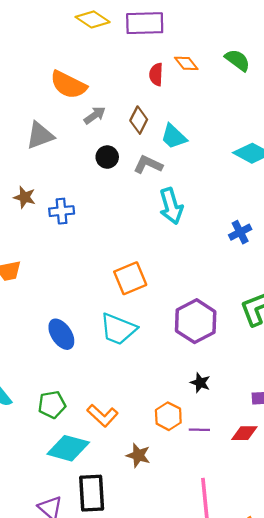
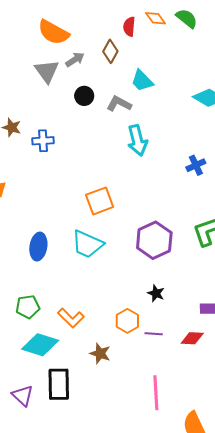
green semicircle: (237, 60) -> (187, 18), moved
brown diamond: (139, 120) -> (110, 51), moved
gray triangle: (40, 135) -> (47, 71), moved, turned -48
blue ellipse: (61, 334) -> (38, 247), turned 40

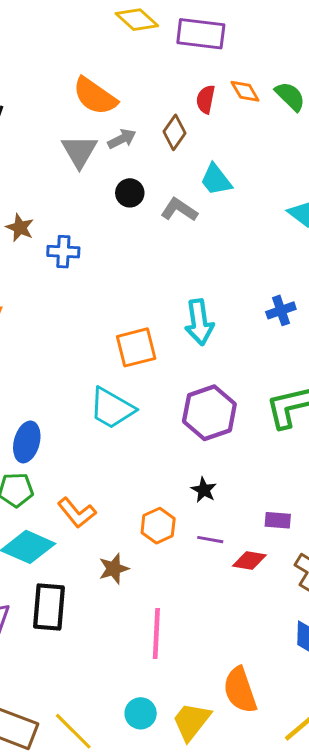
cyan arrow: (137, 140) -> (199, 322), moved
blue ellipse: (38, 247) -> (27, 442), moved
purple line: (154, 334) -> (210, 540), moved
brown star: (100, 353) -> (114, 569), turned 30
pink line: (156, 393) -> (156, 633), moved

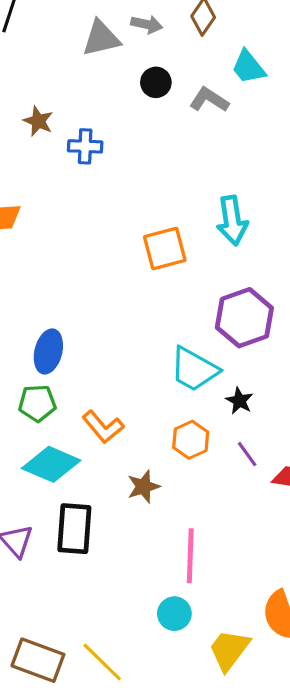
gray arrow: (122, 139) -> (147, 24), turned 40
gray triangle: (79, 151) -> (101, 38), turned 48
cyan trapezoid: (112, 408) -> (194, 369), moved
purple line: (210, 540) -> (247, 454), turned 45
cyan circle: (141, 713) -> (174, 614), moved

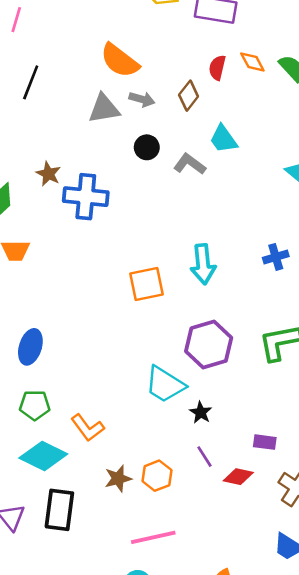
blue cross: (85, 146) -> (86, 197), size x1.6
blue ellipse: (48, 351) -> (30, 347), moved
orange hexagon: (191, 440) -> (157, 476), moved
pink line: (190, 556) -> (153, 537), turned 72

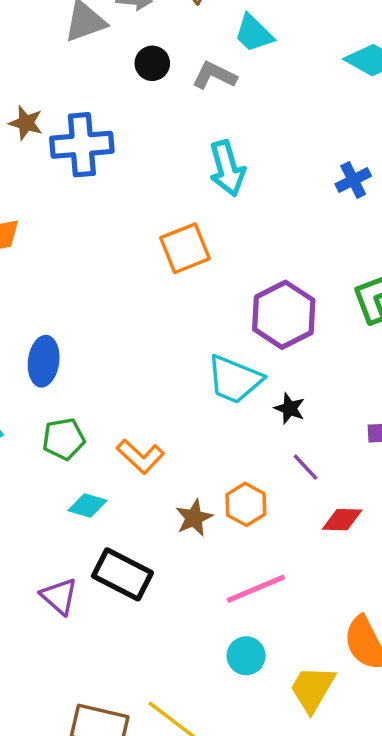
cyan arrow: (203, 264) -> (227, 168), moved
cyan diamond: (43, 456) -> (88, 506), size x0.6
red diamond: (238, 477) -> (342, 520), moved
black rectangle: (59, 510) -> (122, 574), turned -60

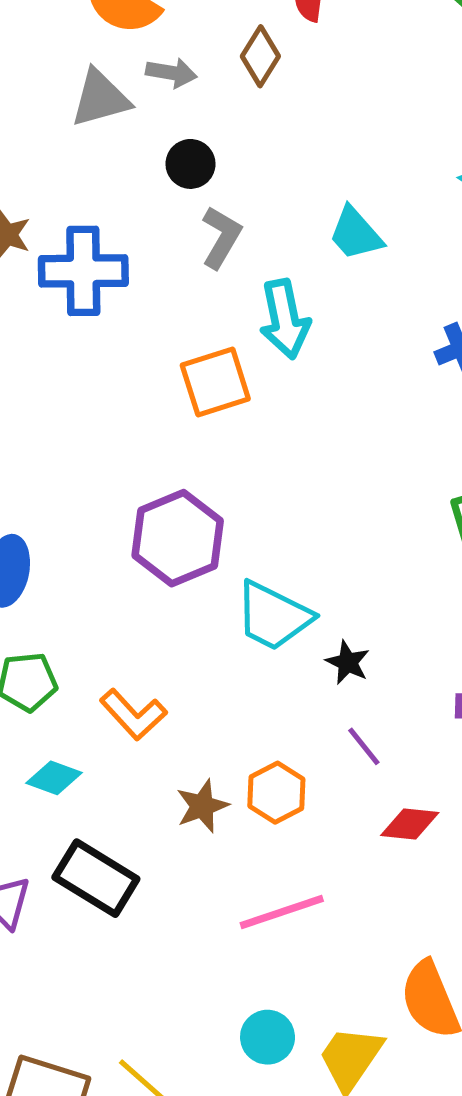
cyan trapezoid: (254, 33) -> (356, 234), moved
gray L-shape: (214, 75) -> (221, 237), moved, turned 90
orange square: (185, 248) -> (215, 382), moved
purple hexagon: (284, 315) -> (178, 538), moved
cyan circle: (246, 656) -> (268, 1037), moved

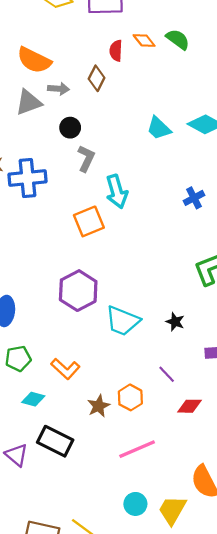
cyan trapezoid: (356, 234) -> (159, 128), moved
black star: (348, 662) -> (175, 322), moved

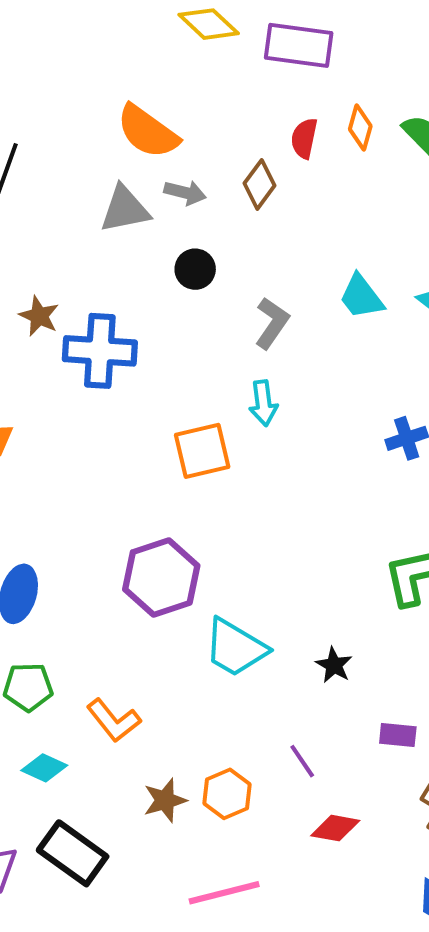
orange diamond: (144, 40) -> (360, 128), turned 45
gray L-shape: (86, 158) -> (272, 323), moved
cyan arrow: (117, 192) -> (263, 403), size x0.7

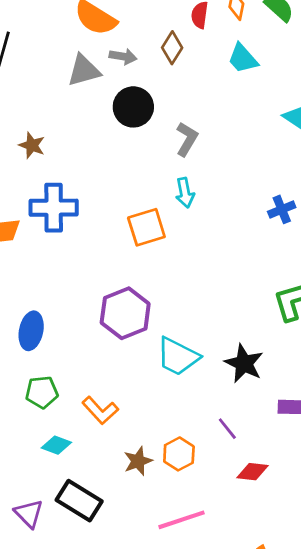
black circle: (195, 269) -> (133, 107), size x1.5
cyan trapezoid: (361, 297) -> (243, 59), moved
blue cross: (100, 351) -> (54, 208), moved
black star: (334, 665) -> (244, 363), size x1.6

